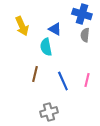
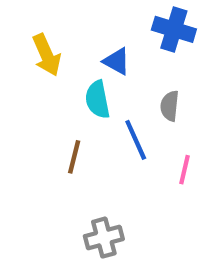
gray semicircle: (85, 35) -> (170, 106), moved
blue line: (63, 81) -> (136, 140), moved

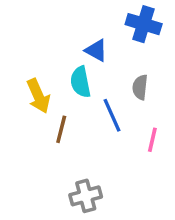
yellow arrow: (47, 55) -> (38, 96), moved

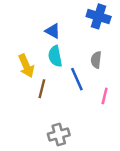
blue triangle: (96, 50) -> (53, 31), moved

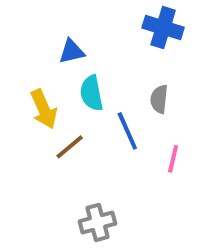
blue triangle: (53, 31) -> (72, 51), moved, turned -42
brown line: (42, 89) -> (70, 147), turned 36

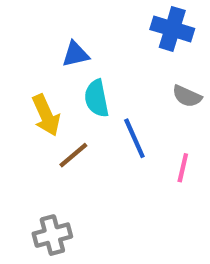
gray semicircle: (159, 99) -> (187, 96), moved, turned -72
gray cross: (97, 222) -> (52, 235), moved

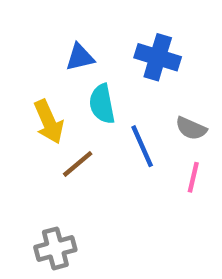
blue cross: (172, 29) -> (158, 57), moved
gray semicircle: (187, 96) -> (191, 128), moved

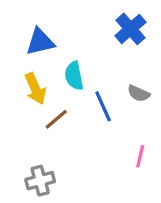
blue triangle: (80, 57) -> (40, 42), moved, size x1.4
blue cross: (158, 57) -> (130, 29), moved, turned 32
pink line: (193, 177) -> (140, 156), moved

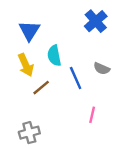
blue triangle: (40, 42) -> (29, 31), turned -45
pink line: (140, 156) -> (92, 115), moved

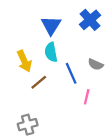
blue triangle: (29, 31) -> (51, 25), moved
pink line: (92, 115) -> (87, 97), moved

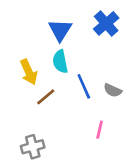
gray semicircle: (96, 64) -> (113, 90), moved
pink line: (87, 97) -> (100, 130), moved

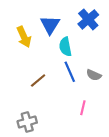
cyan semicircle: (60, 62) -> (65, 47), moved
yellow arrow: (29, 72) -> (24, 37), moved

